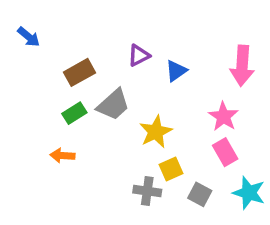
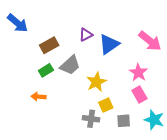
blue arrow: (29, 37) -> (18, 23), size x1.5
pink arrow: (242, 66) -> (150, 41), turned -55
blue triangle: (176, 71) -> (109, 44), size x1.5
gray square: (200, 194) -> (124, 121), turned -32

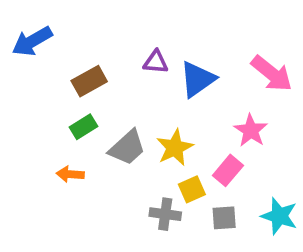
blue arrow: (18, 23) -> (32, 41), turned 110
purple triangle: (86, 35) -> (156, 62), turned 32
gray trapezoid: (70, 65) -> (127, 148), moved
pink rectangle: (139, 95) -> (228, 170), moved, turned 70

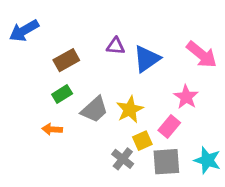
gray cross: (165, 214) -> (123, 159), turned 30
gray square: (224, 218) -> (166, 162), size x1.5

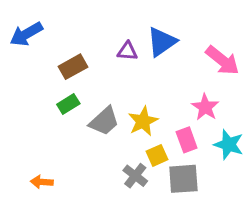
blue triangle: (147, 59) -> (162, 42), moved
pink rectangle: (169, 126) -> (187, 140), turned -60
orange arrow: (52, 129) -> (42, 182), moved
cyan star: (207, 160) -> (229, 145), moved

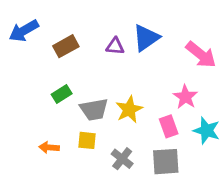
brown rectangle: (73, 67) -> (66, 46), moved
gray trapezoid: (104, 121) -> (94, 109), turned 32
yellow square: (157, 155) -> (87, 140), moved, turned 30
orange arrow: (42, 182) -> (49, 147), moved

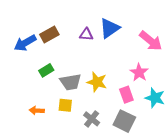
blue arrow: (24, 31) -> (25, 43), moved
yellow star: (129, 109) -> (97, 82), turned -30
gray square: (166, 162) -> (124, 121), turned 30

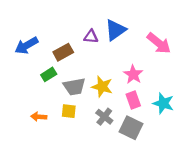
brown rectangle: (49, 35) -> (63, 52), moved
pink star: (139, 73) -> (133, 74), moved
gray cross: (92, 119) -> (104, 117), moved

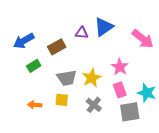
green rectangle: (49, 74) -> (34, 66), moved
yellow star: (102, 87) -> (92, 78), turned 30
gray square: (131, 128) -> (130, 112), moved, turned -35

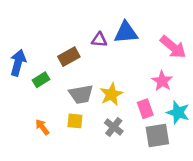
blue triangle: (104, 27) -> (126, 32), turned 30
blue arrow: (24, 41) -> (18, 63), moved, turned 135
pink star: (120, 67) -> (162, 81), moved
orange arrow: (35, 105) -> (42, 127), turned 48

